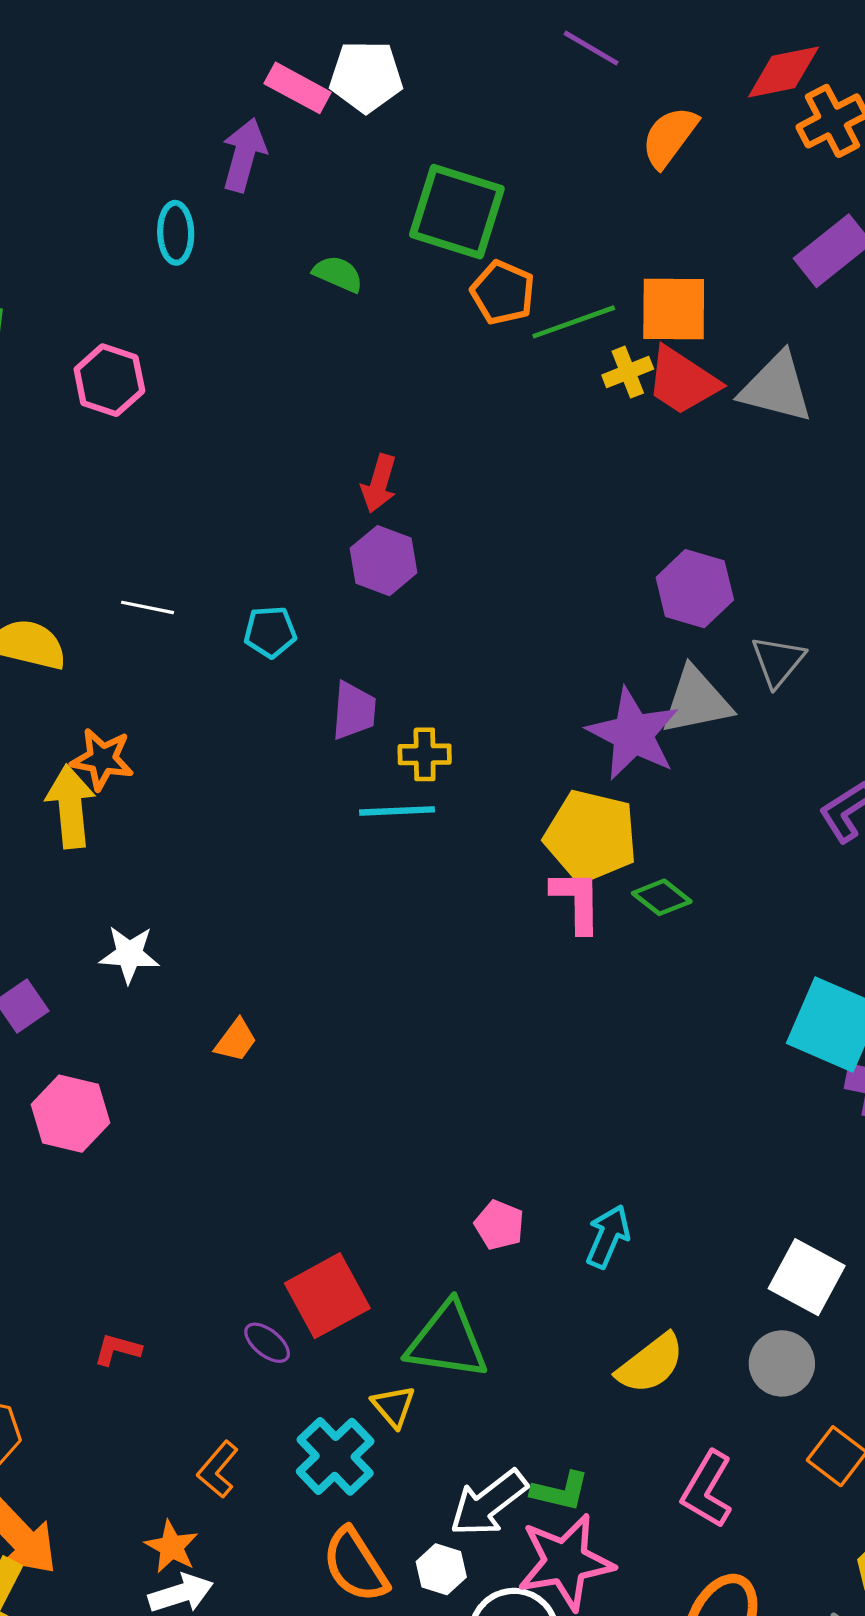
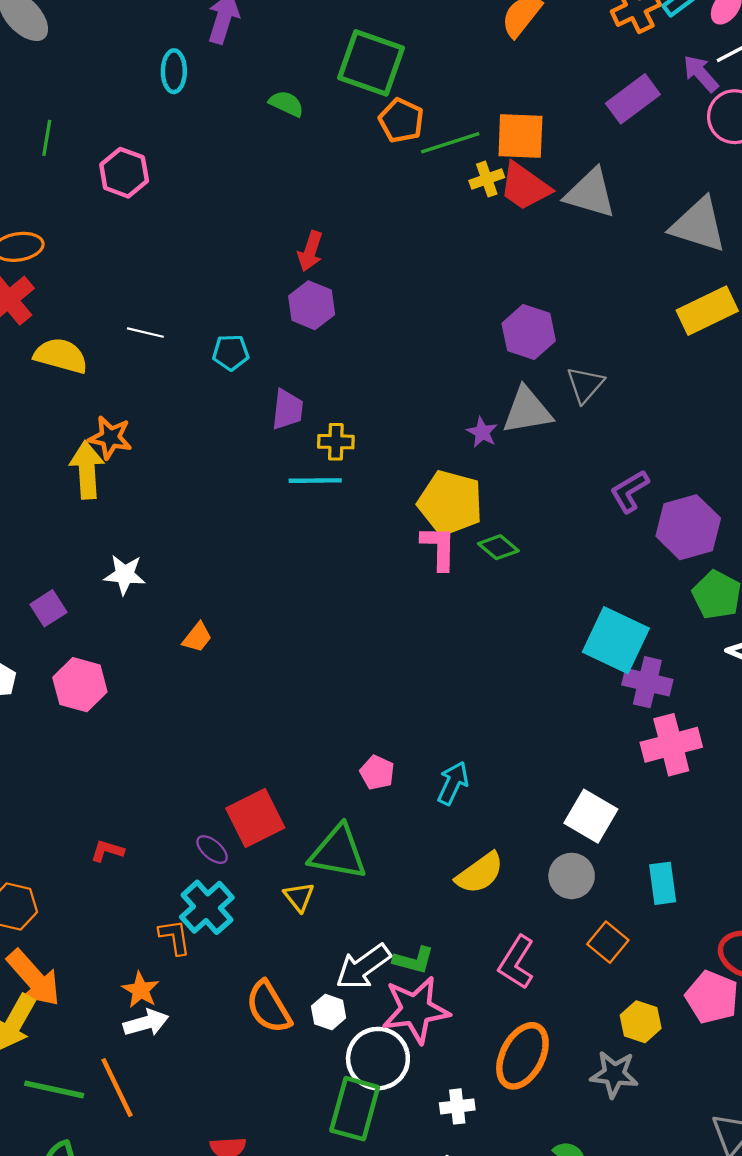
purple star: (633, 734) -> (482, 432), size x0.5
cyan cross: (335, 1456) -> (207, 907), moved
orange L-shape: (218, 1469) -> (175, 937), turned 129

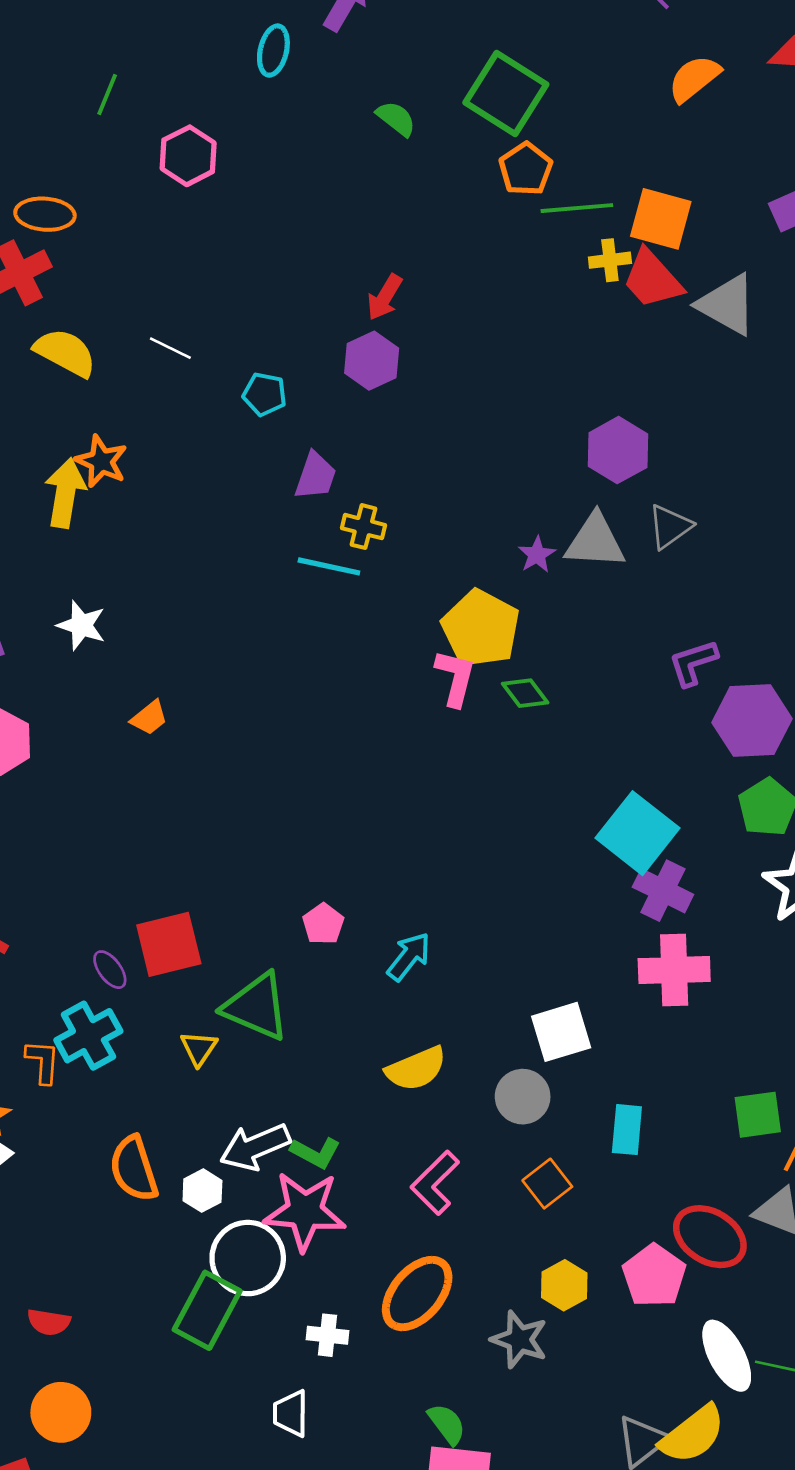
white square: (591, 816) -> (561, 1032), turned 30

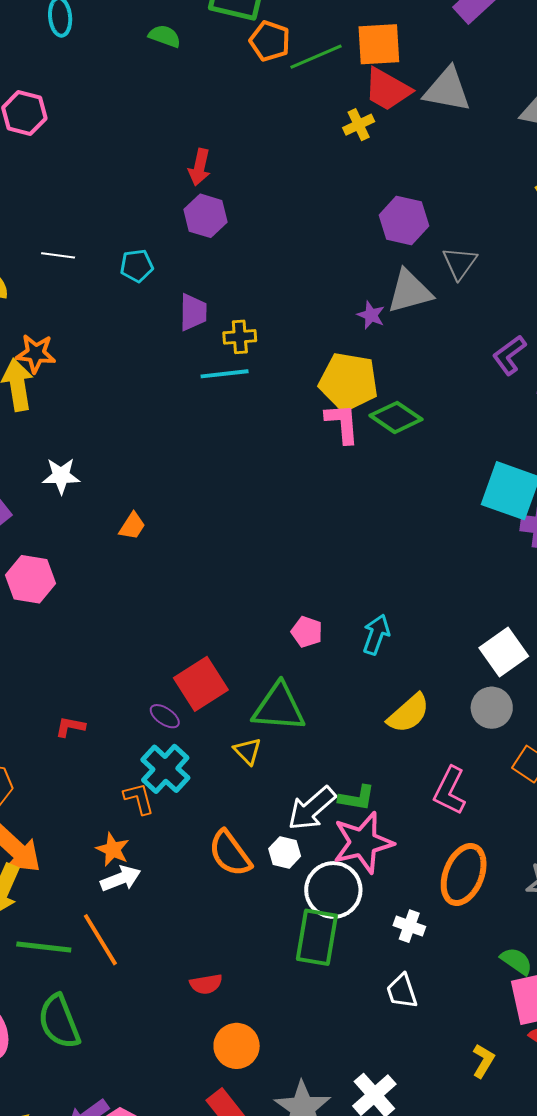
yellow cross: (610, 260) -> (359, 125), moved
green diamond: (525, 693) -> (396, 417), size x1.4
white cross: (327, 1335) -> (409, 926), turned 32

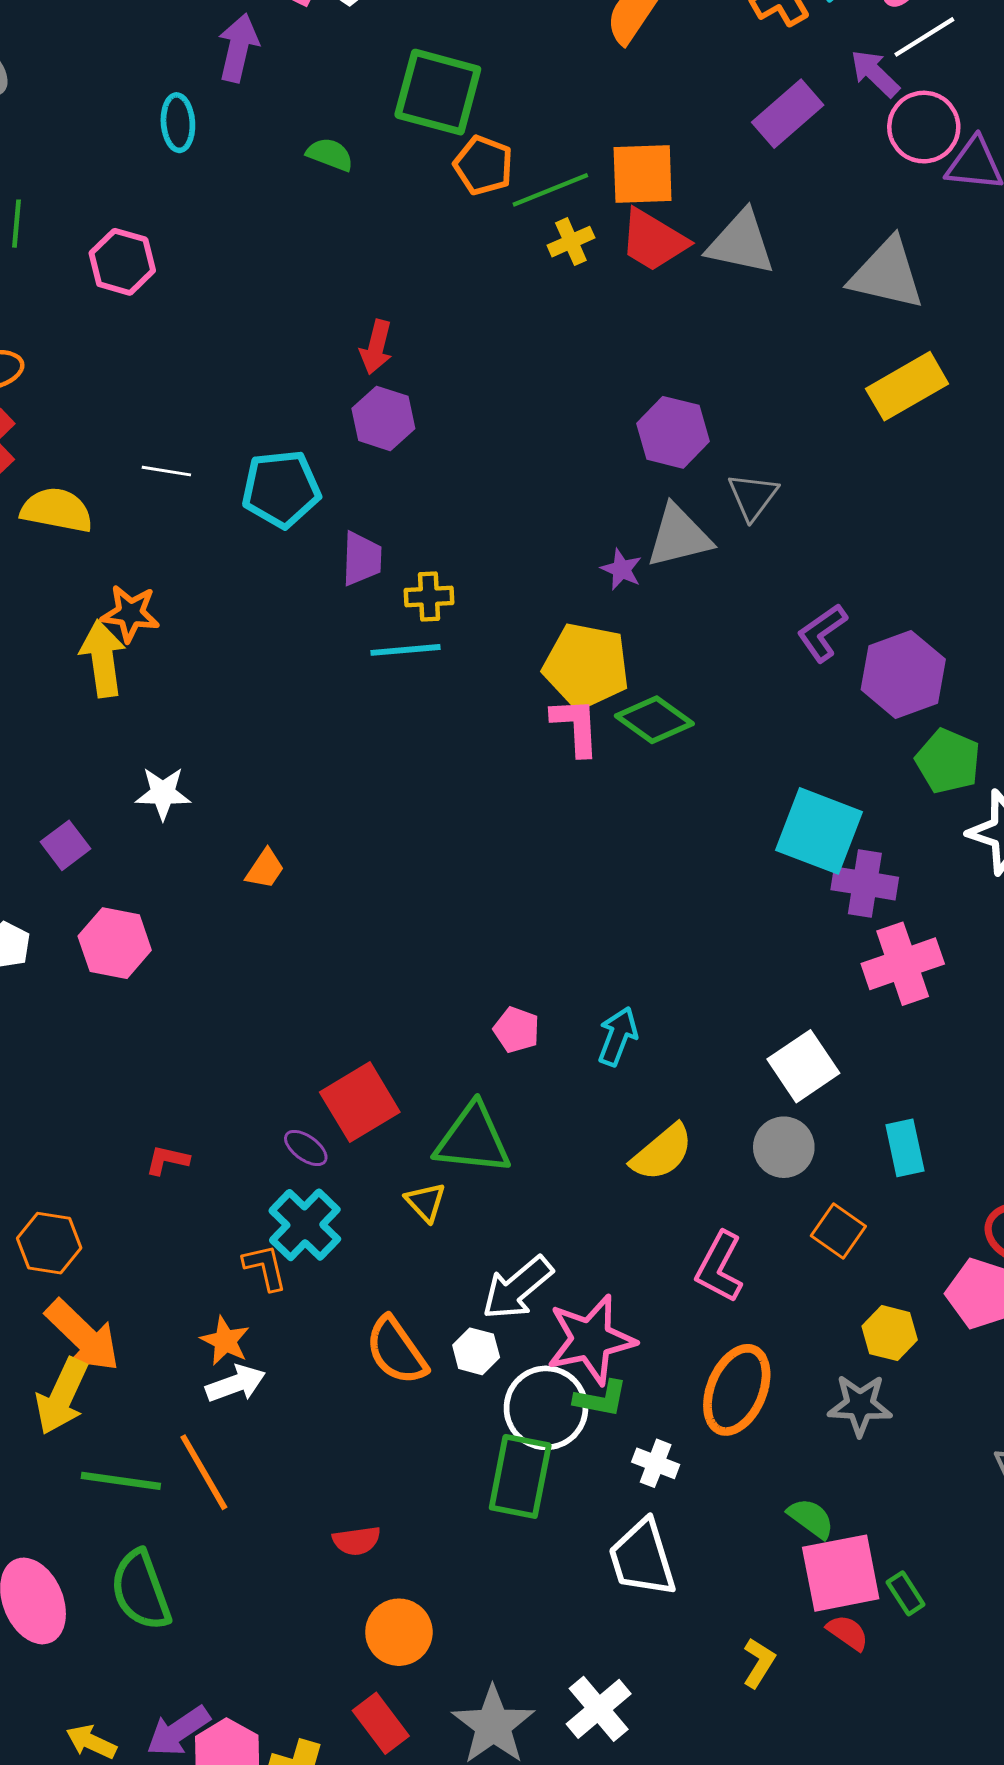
yellow cross: (359, 125) -> (571, 242), moved
cyan pentagon: (137, 266) -> (281, 489), size x1.6
green L-shape: (357, 798) -> (601, 1399), moved
white trapezoid: (402, 991) -> (642, 1558), size x1.5

